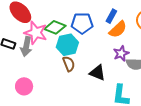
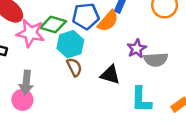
orange semicircle: (118, 29) -> (108, 21), moved
gray arrow: (26, 46) -> (26, 82), moved

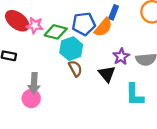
pink star: (30, 33) -> (35, 25), moved, size x0.7
purple star: (137, 49) -> (121, 57), moved
black triangle: (110, 75) -> (107, 74), turned 36

